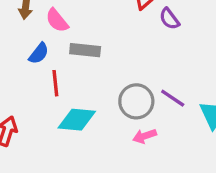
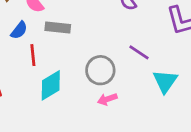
purple line: (173, 98) -> (139, 52), moved
cyan diamond: (77, 120) -> (51, 85), turned -36

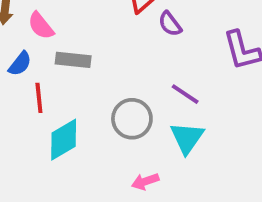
cyan triangle: (165, 81) -> (187, 138), moved
pink arrow: (107, 99) -> (145, 181), moved

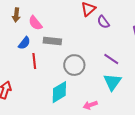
gray circle: (132, 119) -> (74, 65), moved
cyan diamond: (64, 140) -> (59, 92), moved

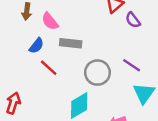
purple line: (111, 59) -> (132, 65), moved
red line: (34, 61) -> (49, 68), turned -42

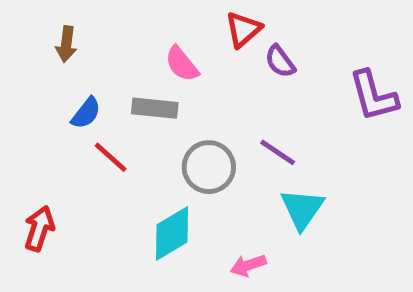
pink semicircle: (50, 21) -> (182, 64), moved

